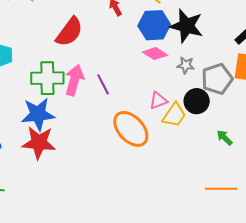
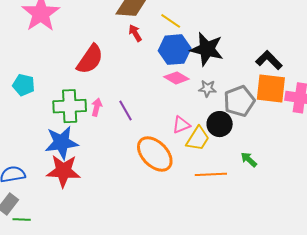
pink arrow: (74, 80) -> (97, 107), size x0.6
orange line: (221, 189) -> (211, 174), moved

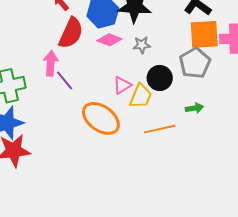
red semicircle: (90, 59) -> (71, 33), moved
gray pentagon: (239, 101) -> (195, 63), moved
pink arrow: (97, 107) -> (51, 63), moved, size x1.4
green arrow: (249, 160) -> (194, 108), turned 138

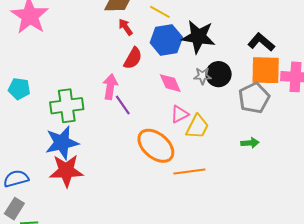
red semicircle: (71, 33) -> (133, 58), size x0.7
pink diamond: (109, 40) -> (170, 83), moved, turned 40
black circle: (160, 78) -> (219, 74), moved
orange line: (160, 129) -> (189, 172), moved

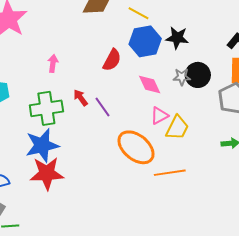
red arrow: (126, 27) -> (81, 98), moved
black star: (198, 37) -> (177, 38), size x0.7
pink arrow: (110, 87) -> (53, 63), moved, size x0.7

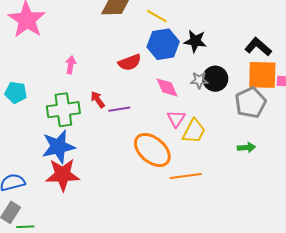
red semicircle: (112, 60) -> (130, 62), turned 40
purple line: (102, 107) -> (119, 109), turned -65
pink triangle: (159, 116) -> (176, 119), turned -30

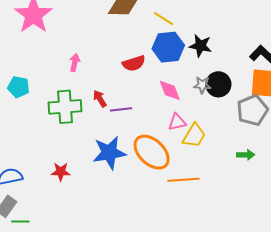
pink triangle: (176, 119) -> (177, 122), turned 42
blue star: (58, 147) -> (109, 153), moved
red star: (63, 175) -> (61, 172), size x0.6

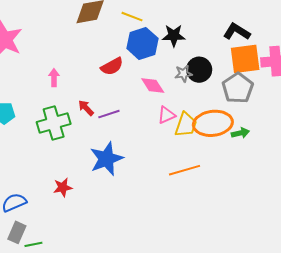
orange ellipse: (152, 152) -> (213, 123), moved, turned -39

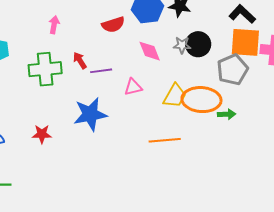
pink triangle: (166, 115) -> (133, 87), moved

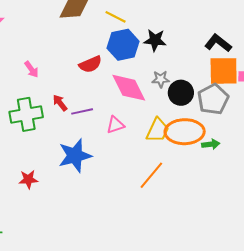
pink arrow: (54, 25) -> (31, 69), turned 138
black circle: (198, 44) -> (181, 93), moved
pink diamond: (150, 51) -> (129, 88), size x1.5
orange line: (165, 140) -> (151, 175), turned -40

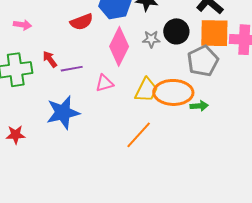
pink arrow: (31, 69) -> (22, 25), turned -48
pink diamond: (129, 88) -> (119, 46), turned 51
black circle: (181, 93) -> (176, 31), moved

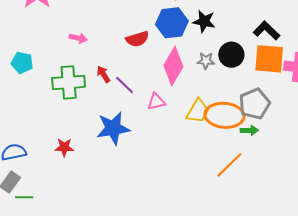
gray pentagon: (203, 61) -> (254, 104), moved
purple line: (72, 69) -> (125, 85), turned 50
orange line: (139, 135) -> (229, 165), moved

